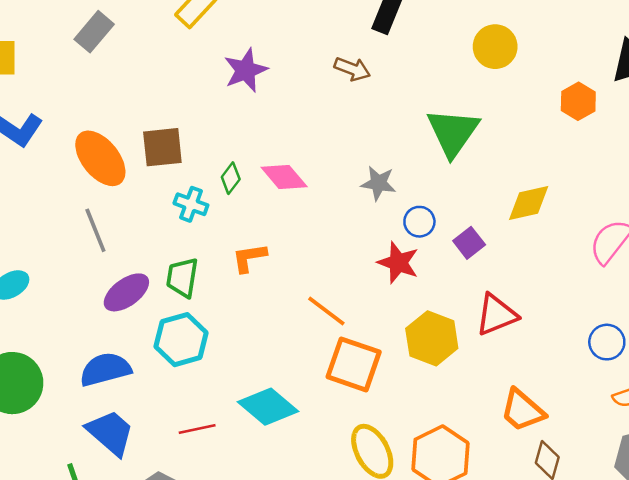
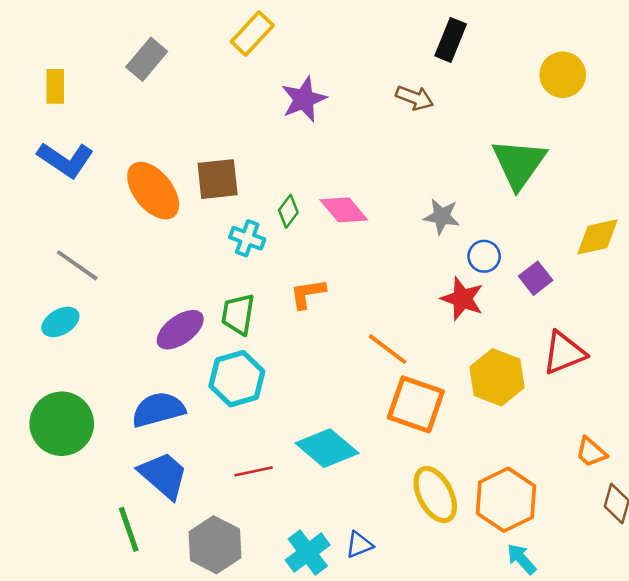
gray line: (95, 230) -> (77, 265), moved, turned -33
orange trapezoid: (522, 410) -> (591, 452), size x0.7

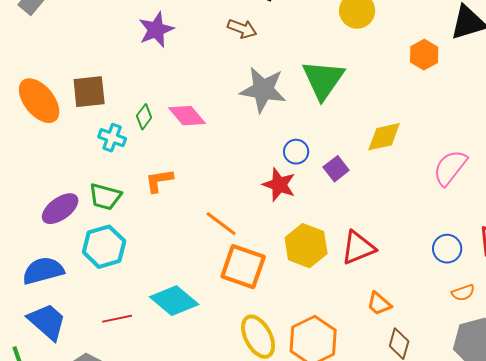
gray star: (442, 216) -> (263, 90), moved, size x1.6
green trapezoid: (238, 314) -> (105, 197), turned -84
red triangle: (564, 353) -> (358, 248), moved

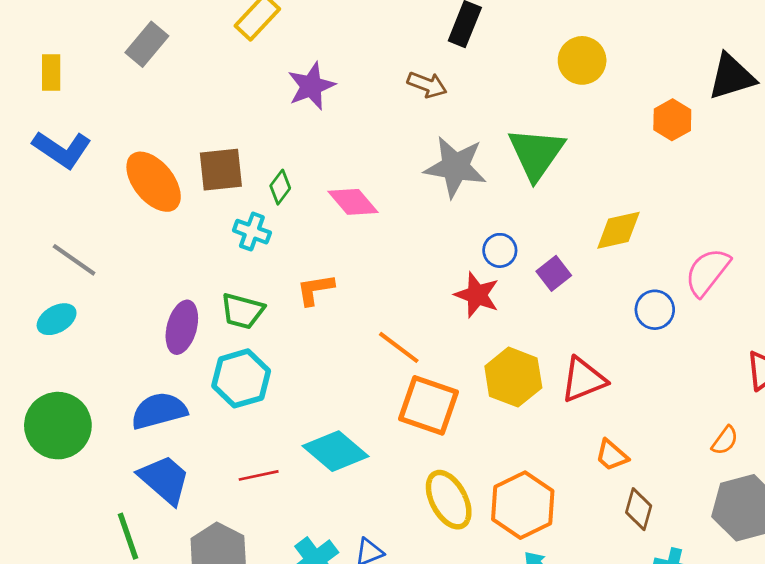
green diamond: (144, 117) -> (280, 187), moved
purple ellipse: (60, 209) -> (182, 327), turned -39
blue circle: (447, 249) -> (655, 310), moved
orange semicircle: (463, 293) -> (725, 440), turned -35

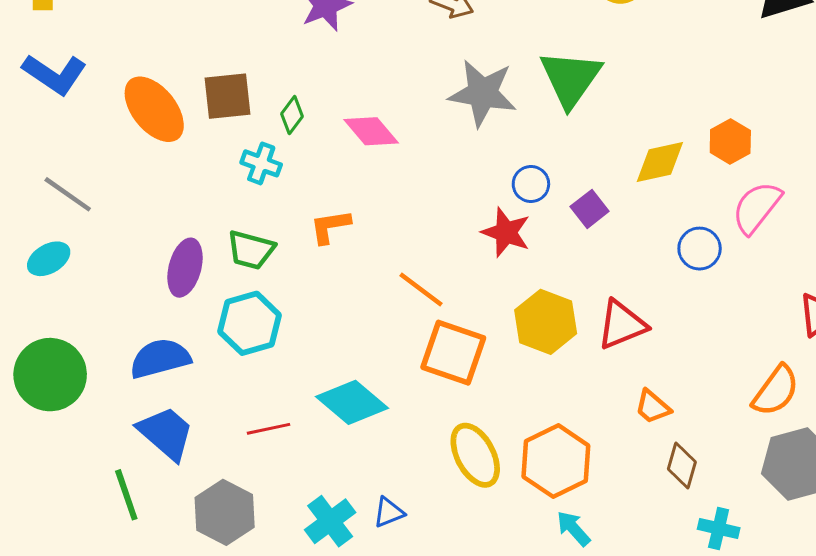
orange hexagon: (672, 120) -> (730, 141), moved
orange semicircle: (725, 440) -> (776, 391), size x1.6

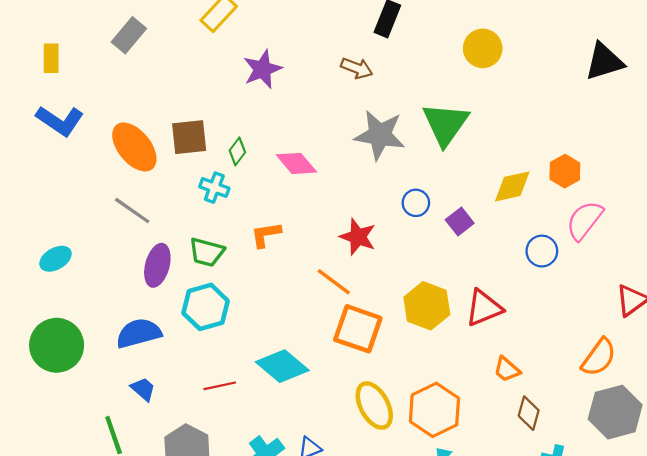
gray line: (68, 194) -> (132, 211), moved
red star: (506, 232) -> (358, 237), moved
blue trapezoid: (166, 433) -> (143, 389), size x0.6

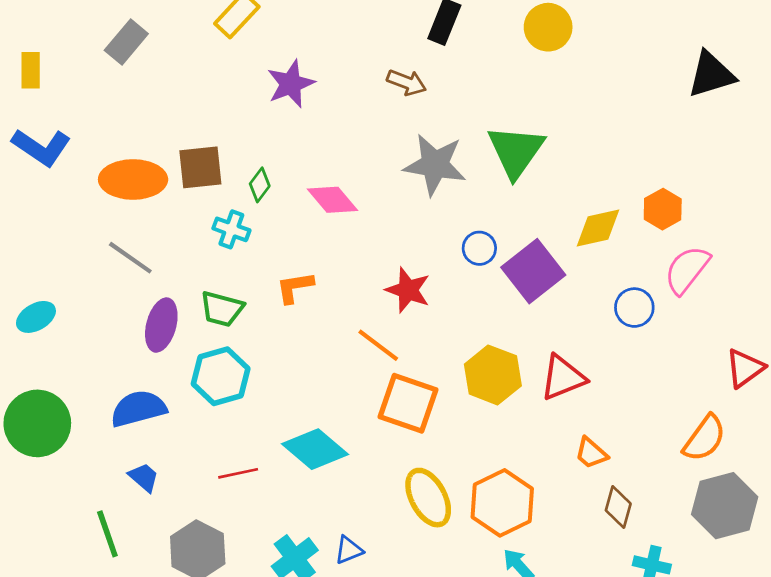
yellow circle: (483, 48) -> (548, 27), moved
orange ellipse: (134, 147) -> (133, 179), turned -51
purple square: (460, 221) -> (533, 271), size x1.8

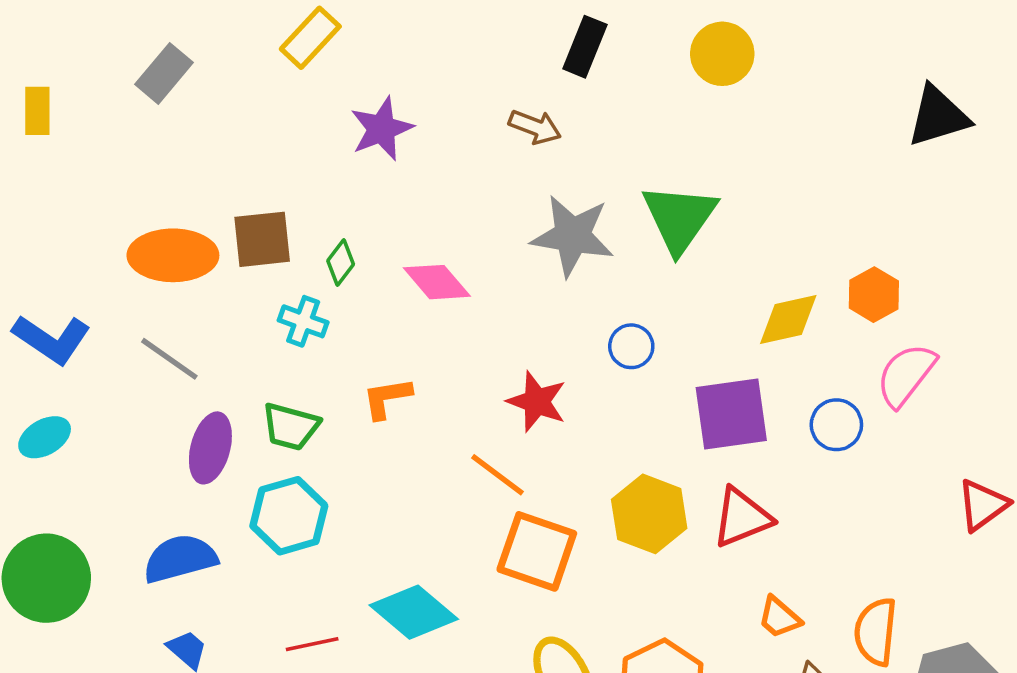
blue L-shape: (41, 147) -> (52, 339), moved
purple square: (533, 271) -> (731, 414), moved, turned 30
orange semicircle: (704, 438) -> (876, 632), moved, turned 150

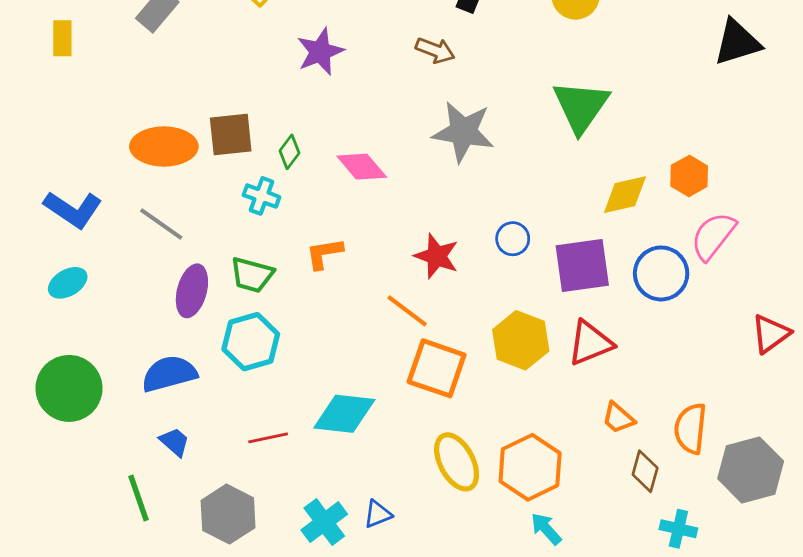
green triangle: (679, 218) -> (581, 106), moved
blue circle: (631, 346) -> (513, 239), moved
blue circle: (836, 425) -> (661, 273), size x1.4
cyan diamond: (414, 612) -> (344, 414), turned -34

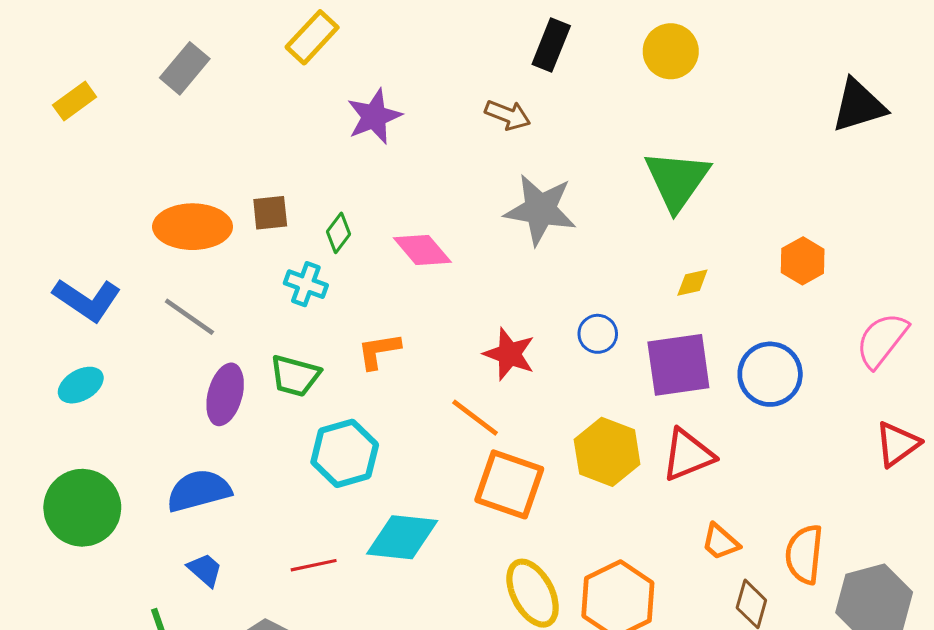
yellow rectangle: (62, 38) -> (75, 101), turned 54
brown square: (231, 134) -> (270, 213), size x0.7
yellow diamond: (625, 195) -> (692, 283), moved, size x0.6
pink semicircle: (713, 236) -> (882, 340), moved
cyan hexagon: (251, 342) -> (345, 453), moved

